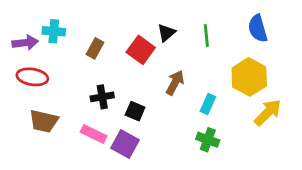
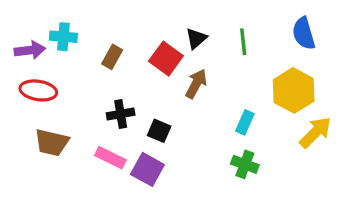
brown arrow: (175, 83) -> (196, 84), moved

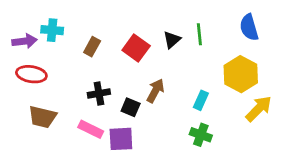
black triangle: (196, 38) -> (172, 40), moved
brown arrow: (196, 84) -> (155, 91), moved
purple square: (147, 169) -> (121, 139), turned -32

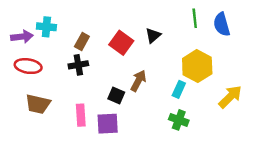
green line: (199, 34) -> (195, 18), moved
yellow hexagon: (241, 74) -> (197, 66), moved
black cross: (99, 93) -> (78, 65), moved
pink rectangle: (91, 129) -> (81, 115), turned 60

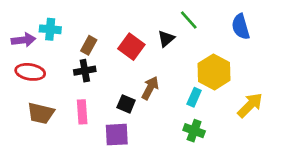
green line: (195, 18) -> (189, 20), moved, turned -36
pink rectangle: (81, 115) -> (82, 112), moved

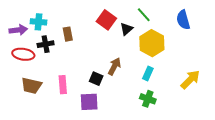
brown rectangle: (89, 45) -> (68, 34), turned -40
red square: (131, 47) -> (106, 20), moved
black cross: (85, 71) -> (46, 44), moved
yellow hexagon: (214, 72) -> (152, 43), moved

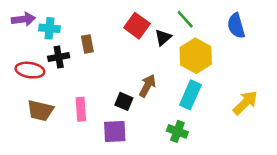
purple arrow: (18, 30) -> (23, 19), moved
cyan rectangle: (148, 73) -> (190, 95), size x1.5
green cross: (148, 99) -> (177, 131), moved

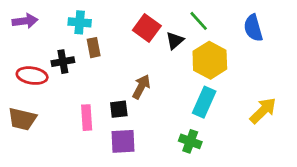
cyan cross: (50, 28) -> (80, 22), moved
brown arrow: (147, 86) -> (141, 87), moved
black square: (124, 101) -> (119, 109), moved, turned -30
brown trapezoid: (40, 111) -> (22, 119), moved

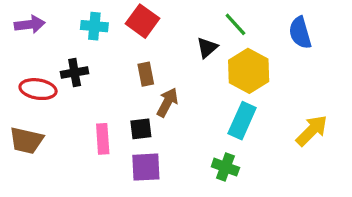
red square: (147, 28) -> (143, 21), moved
brown rectangle: (94, 48) -> (146, 74), moved

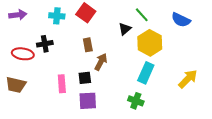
blue semicircle: (300, 33) -> (181, 20), turned -48

